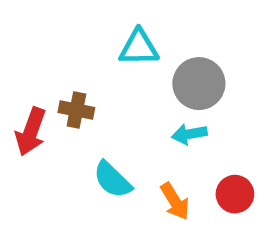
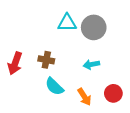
gray circle: (199, 84) -> (94, 27), moved
brown cross: (76, 110) -> (46, 60), moved

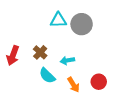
brown cross: (46, 60) -> (40, 52), turned 32
cyan arrow: (91, 64) -> (67, 60), moved

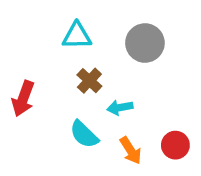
cyan triangle: (58, 20) -> (77, 36), moved
brown cross: (40, 52) -> (89, 81), moved

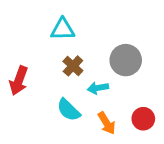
gray circle: (145, 43) -> (126, 60), moved

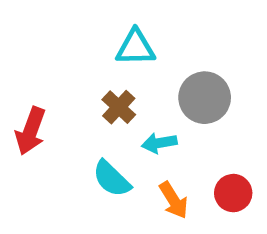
cyan triangle: (63, 29) -> (135, 48), moved

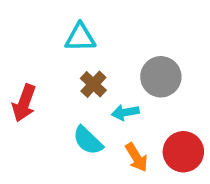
cyan triangle: (135, 48) -> (80, 37), moved
red circle: (233, 193) -> (183, 152), size x1.4

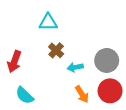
gray circle: (161, 77) -> (107, 60), moved
cyan semicircle: (88, 140) -> (25, 95), moved

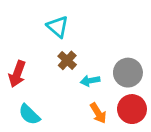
cyan triangle: (48, 22) -> (58, 27), turned 42

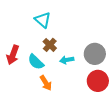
orange arrow: (98, 113) -> (46, 83), moved
cyan semicircle: (29, 114) -> (36, 62), moved

